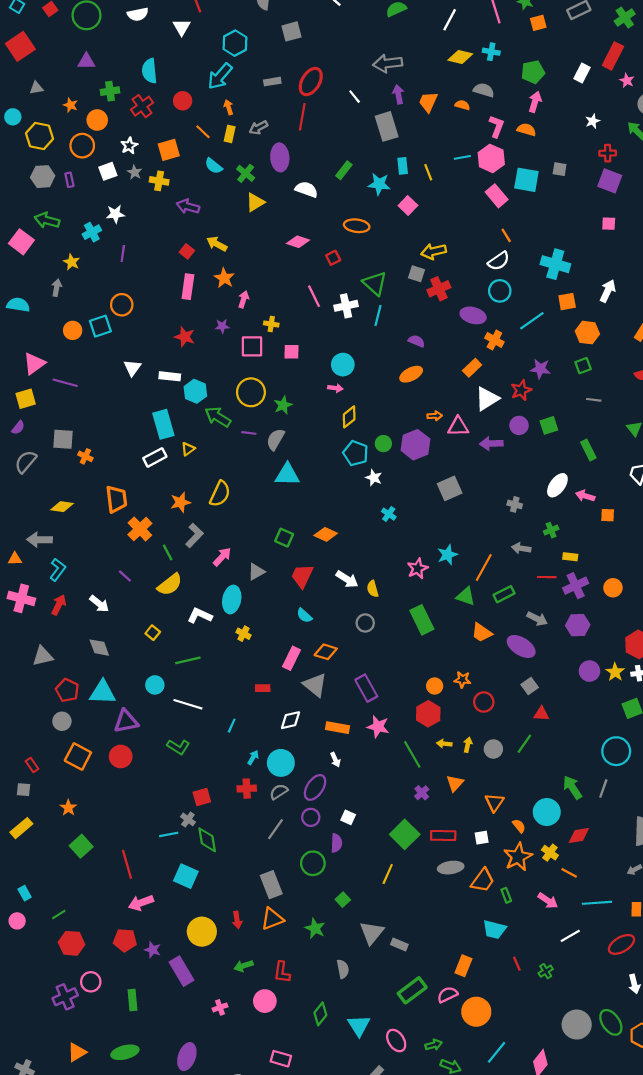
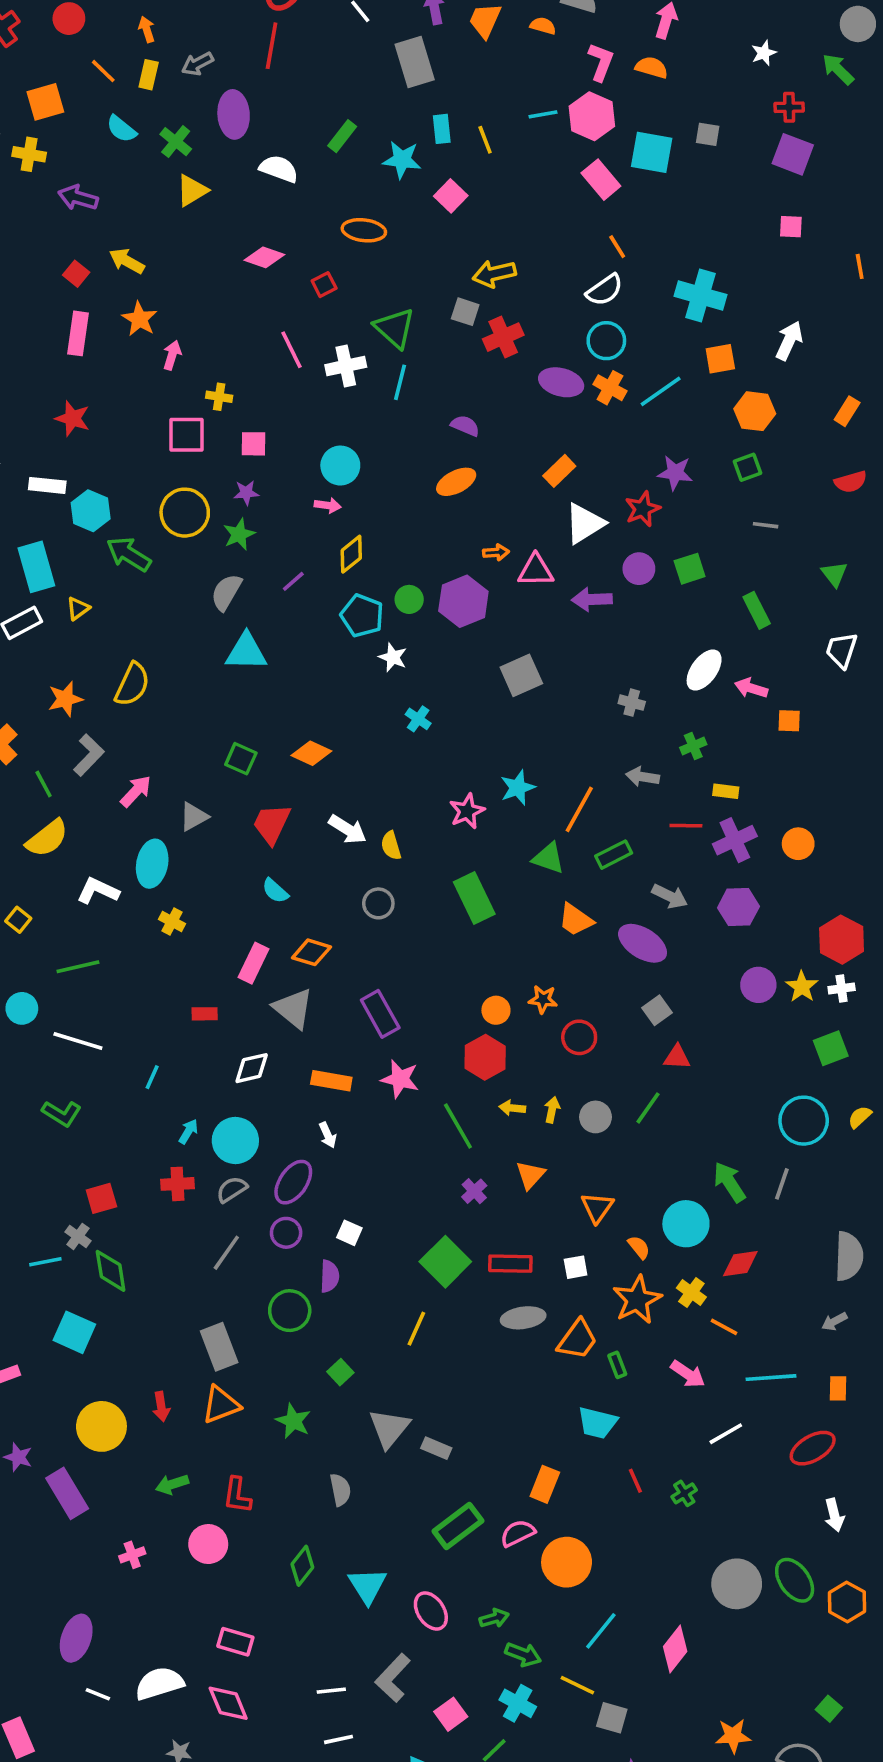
purple star: (222, 326) -> (246, 493), moved
orange cross: (494, 340) -> (610, 388), moved
purple line: (249, 433) -> (293, 581), moved, turned -48

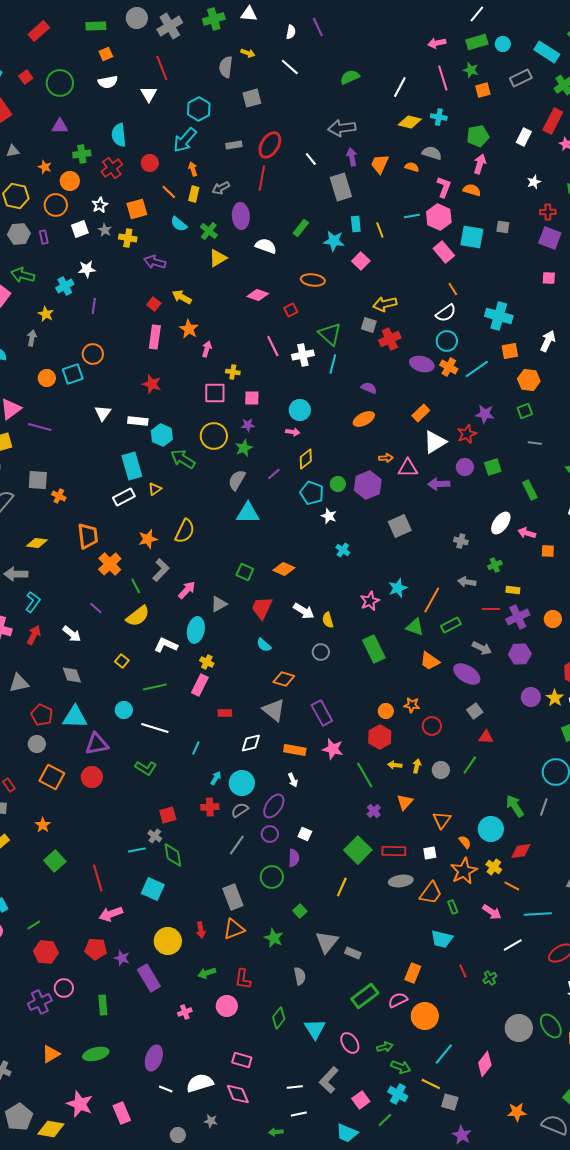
pink rectangle: (253, 963) -> (200, 685), moved

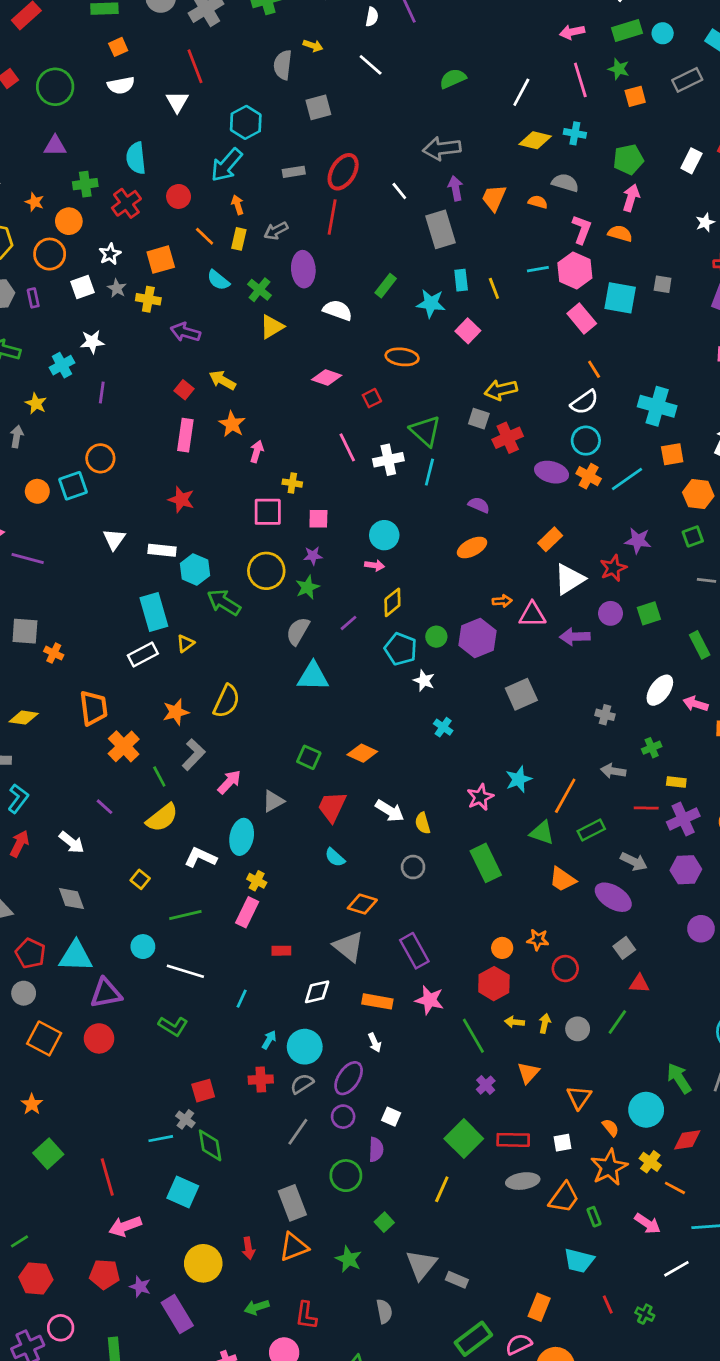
green cross: (490, 978) -> (645, 1314), turned -32

